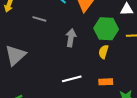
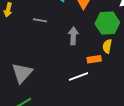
gray triangle: (15, 55) -> (22, 73), moved
orange rectangle: (106, 82) -> (94, 59), moved

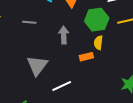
gray triangle: (22, 73) -> (37, 66), moved
white line: (78, 77) -> (62, 86), moved

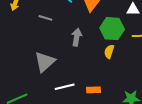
orange rectangle: (86, 57) -> (94, 90), moved

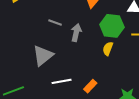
gray line: (45, 18) -> (55, 22), moved
orange rectangle: (94, 90) -> (90, 86), turned -48

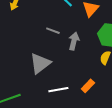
orange rectangle: (90, 86) -> (88, 86), moved

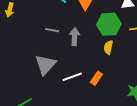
white line: (58, 90) -> (72, 77), moved

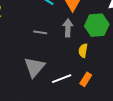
gray arrow: (75, 37) -> (68, 28), moved
yellow semicircle: (108, 47) -> (83, 50), moved

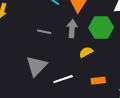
yellow semicircle: (83, 50) -> (86, 52), turned 48
orange rectangle: (86, 79) -> (98, 81), moved, turned 48

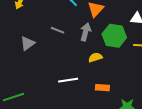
gray triangle: (37, 66) -> (28, 43), moved, size x0.7

